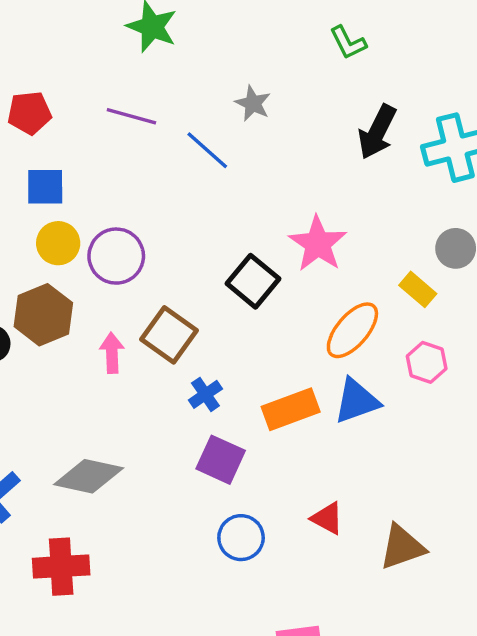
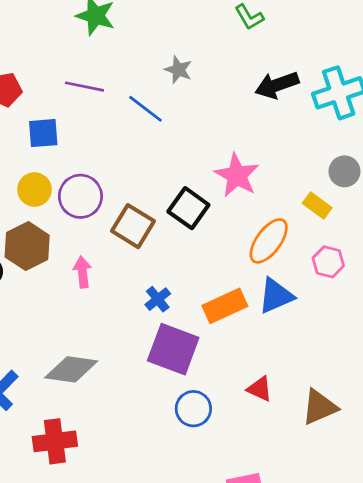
black arrow: (377, 132) -> (277, 85), turned 48
blue square: (45, 187) -> (43, 133), moved
brown square: (169, 335) -> (133, 226), moved
purple square: (221, 460) -> (173, 349), size x1.4

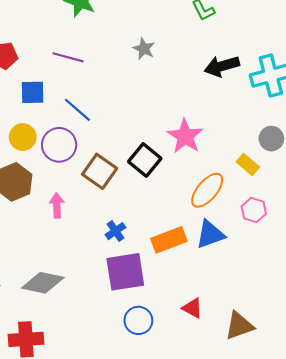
blue line: (145, 109) -> (77, 110), moved
purple square: (173, 349) -> (125, 272), turned -33

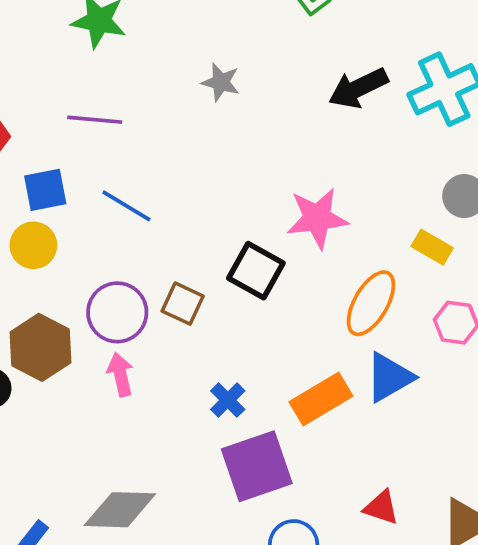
pink star: (185, 136) -> (317, 218), turned -30
yellow circle: (23, 137) -> (33, 245), moved
purple circle: (59, 145) -> (117, 312), moved
brown square: (100, 171) -> (183, 304), size x0.7

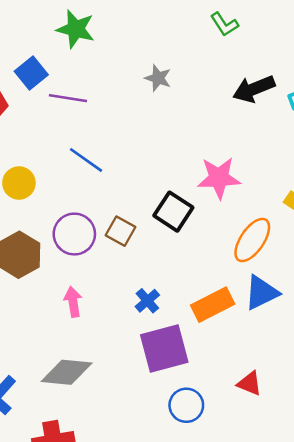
blue square: (45, 190) -> (31, 73), moved, turned -32
pink arrow: (120, 374) -> (73, 302), moved

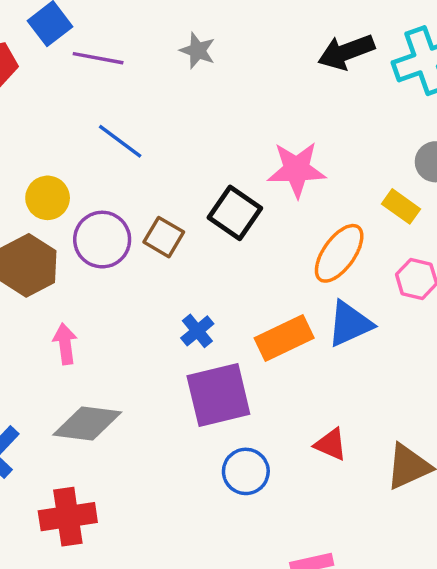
gray star: (158, 78) -> (198, 51), moved
yellow circle: (19, 183) -> (48, 198), moved
pink arrow: (73, 302) -> (65, 344), moved

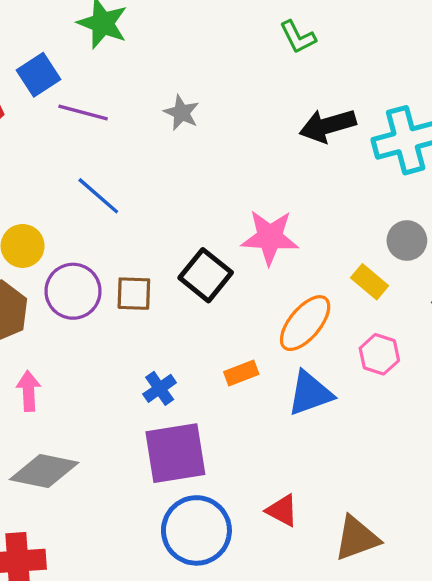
brown square: (164, 237) -> (134, 294), turned -33
orange rectangle: (284, 338) -> (241, 373), moved, size x0.6
blue circle: (246, 471) -> (196, 530), size x1.5

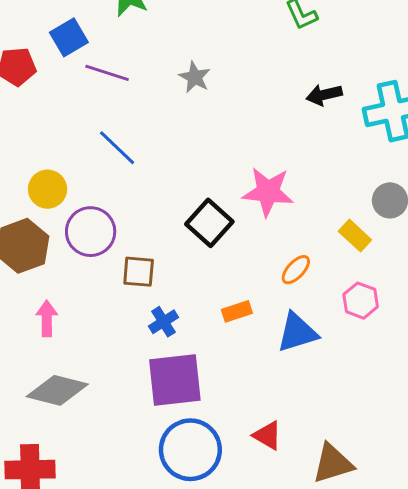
black arrow: (328, 126) -> (324, 95), size x0.7
brown square: (134, 294) -> (139, 272), moved
orange ellipse: (305, 323) -> (296, 270), size x0.6

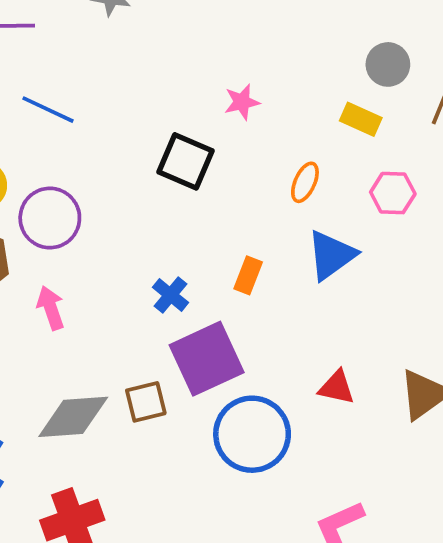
pink star: (268, 192) -> (242, 102), size x0.6
brown square: (139, 272) -> (146, 402), moved
orange rectangle: (237, 311) -> (248, 275), moved, turned -32
pink arrow: (47, 319) -> (51, 308), moved

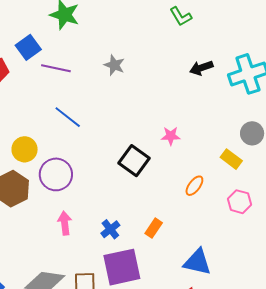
blue triangle: (331, 255) -> (197, 262), moved, turned 36
pink arrow: (51, 308) -> (65, 223), moved

